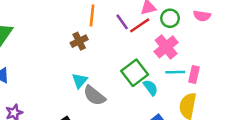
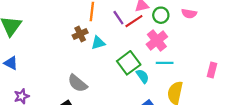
pink rectangle: (194, 74) -> (212, 70), moved
cyan triangle: (80, 81) -> (98, 43), moved, turned 32
gray semicircle: (94, 96) -> (77, 83), moved

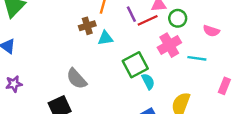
pink semicircle: (189, 14) -> (211, 31), moved
cyan line: (165, 63) -> (197, 58), moved

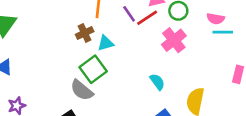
cyan line: (197, 58) -> (223, 32), moved
green square: (135, 65) -> (93, 69), moved

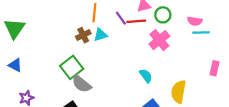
red line: (147, 18) -> (136, 21), turned 30
cyan triangle: (105, 43) -> (101, 35), moved
green square: (93, 69) -> (72, 67), moved

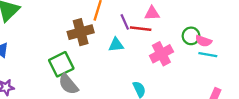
green circle: (163, 15) -> (191, 36), moved
brown cross: (83, 35) -> (81, 32), size x1.5
cyan triangle: (101, 35) -> (116, 45), moved

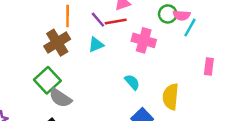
pink cross: (161, 54) -> (144, 40), turned -30
cyan line: (208, 55) -> (190, 28), turned -54

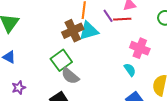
pink cross: (144, 40) -> (140, 48), moved
cyan triangle: (96, 45) -> (89, 31), moved, size x1.5

